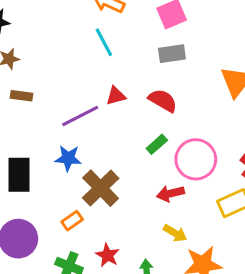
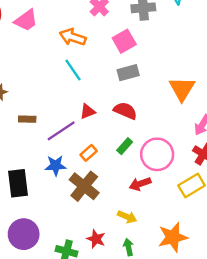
brown rectangle: (22, 96) -> (27, 119), moved
orange rectangle: (72, 221) -> (89, 153), moved
yellow arrow: (175, 233) -> (127, 217), moved

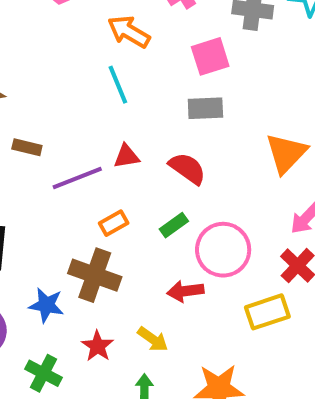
blue star: (56, 165) -> (46, 305), moved
brown cross: (84, 186) -> (95, 275), turned -32
red star: (96, 239) -> (97, 346), moved

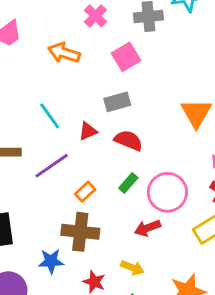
cyan line: (118, 85) -> (50, 116), moved
gray rectangle: (205, 108) -> (117, 102), moved
red triangle: (127, 156) -> (88, 131), moved

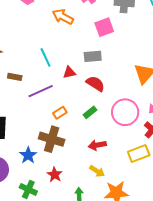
pink circle: (167, 192) -> (125, 112), moved
blue star: (51, 261) -> (28, 155), turned 30
yellow arrow: (132, 268) -> (97, 171), moved

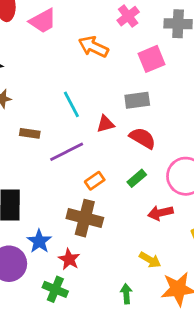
red arrow: (97, 145) -> (160, 213), moved
blue star: (28, 155) -> (39, 241), moved
red star: (55, 175) -> (69, 259), moved

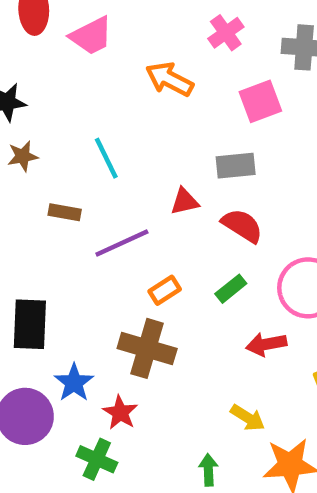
cyan line: (71, 104) -> (106, 158), moved

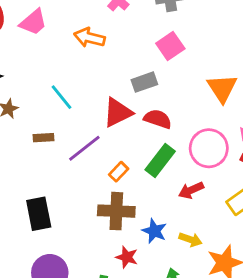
pink square: (260, 101) -> (170, 46), moved
red triangle: (185, 201) -> (118, 113), size x1.6
green rectangle: (231, 289) -> (160, 161), size x1.6
blue star: (74, 383) -> (154, 231), moved
red star: (120, 413) -> (127, 257), moved

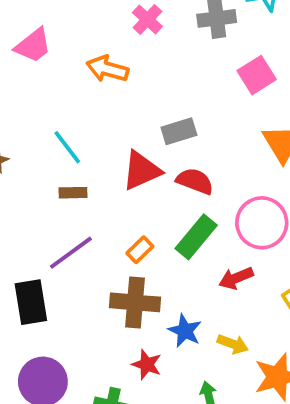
pink square: (170, 46) -> (257, 75), moved
brown rectangle: (44, 138) -> (73, 193), moved
purple line: (84, 148) -> (71, 253), moved

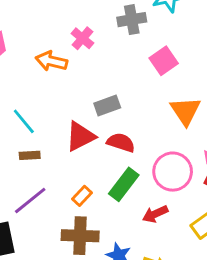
pink cross: (147, 20) -> (82, 38), moved

